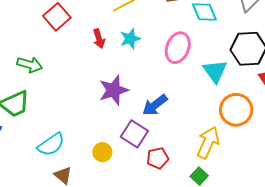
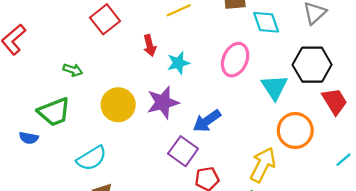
cyan star: (130, 39) -> (178, 63), moved
green arrow: (30, 65) -> (73, 70), size x0.7
yellow circle: (102, 152) -> (118, 105), moved, size x1.6

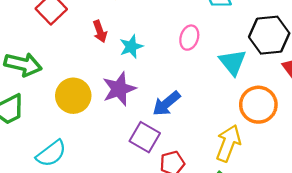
pink ellipse: (235, 60) -> (189, 38), size x0.7
green arrow: (73, 70) -> (23, 64), size x1.8

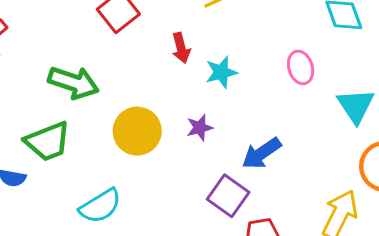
pink ellipse: (189, 38) -> (301, 67), turned -40
purple star: (119, 89) -> (200, 128), size x0.6

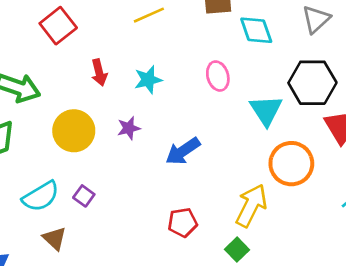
red arrow: (181, 48) -> (99, 72), moved
purple square: (228, 196) -> (84, 196), moved, size x0.6

